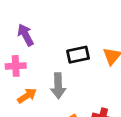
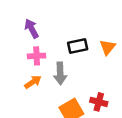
pink cross: (16, 66) -> (37, 56), moved

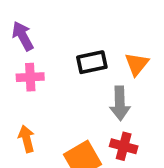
gray arrow: (60, 73) -> (120, 103), moved
orange arrow: (33, 82) -> (26, 139), moved, turned -70

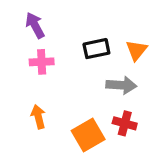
gray arrow: (120, 103) -> (121, 85), turned -84

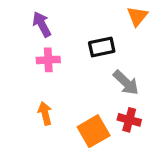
orange triangle: (136, 50) -> (137, 16), moved
gray arrow: (121, 85) -> (126, 83), turned 40

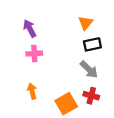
orange triangle: (137, 16) -> (86, 23), moved
black rectangle: (102, 47) -> (92, 44), moved

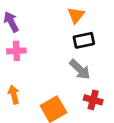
red cross: (91, 96) -> (93, 100), moved

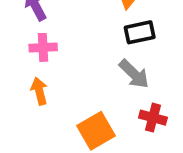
orange arrow: (14, 95) -> (39, 91), moved

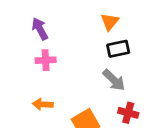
orange arrow: (39, 91) -> (43, 104), moved, turned -72

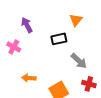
black rectangle: (118, 49) -> (59, 39), moved
pink cross: (46, 60) -> (14, 47), moved, turned 32

